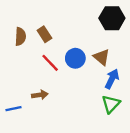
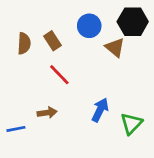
brown triangle: (102, 57) -> (115, 48), moved
blue circle: (75, 58) -> (89, 26), moved
blue arrow: (112, 79) -> (100, 110), moved

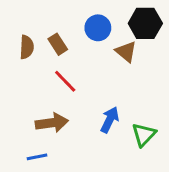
brown arrow: (47, 113) -> (52, 123), size x1.5
blue line: (16, 129) -> (37, 157), moved

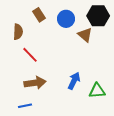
brown rectangle: (58, 44) -> (39, 15), moved
red line: (65, 81) -> (30, 55), moved
green triangle: (144, 135) -> (97, 91), turned 42

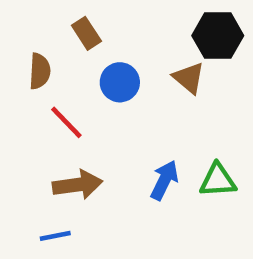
blue circle: (66, 19) -> (120, 82), moved
green triangle: (97, 91) -> (218, 180), moved

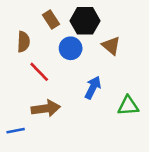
black hexagon: (218, 36) -> (85, 21), moved
blue arrow: (164, 180) -> (93, 88), moved
blue line: (55, 236) -> (16, 131), moved

